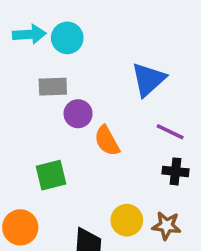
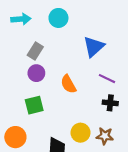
cyan circle: (67, 38) -> (58, 18), moved
gray rectangle: (53, 87) -> (35, 51), turned -56
purple circle: (78, 114) -> (36, 73), moved

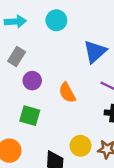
gray rectangle: (35, 51) -> (17, 56), moved
green square: (34, 105) -> (30, 116), turned 30

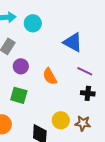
cyan circle: (56, 20) -> (33, 23), moved
blue triangle: (95, 52) -> (73, 42), turned -50

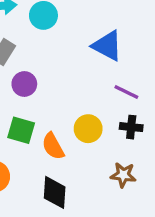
orange semicircle: (50, 76) -> (53, 146), moved
yellow circle: (61, 120) -> (88, 129), moved

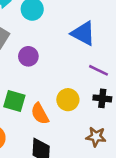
purple circle: (24, 84) -> (28, 56), moved

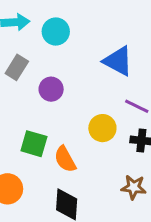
yellow circle: (68, 100) -> (102, 128), moved

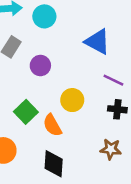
yellow circle: (102, 128) -> (72, 100), moved
green square: (34, 144) -> (26, 112), turned 30

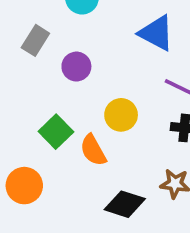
black diamond: (54, 164) -> (125, 204), moved, turned -76

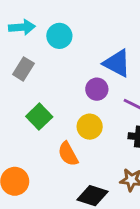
purple circle: (76, 67) -> (97, 89), moved
green square: (56, 132) -> (39, 117), moved

